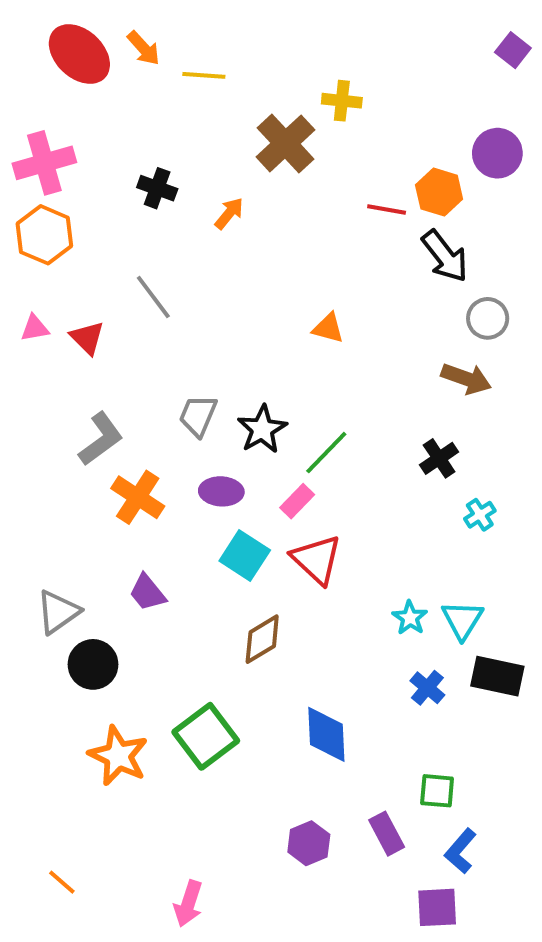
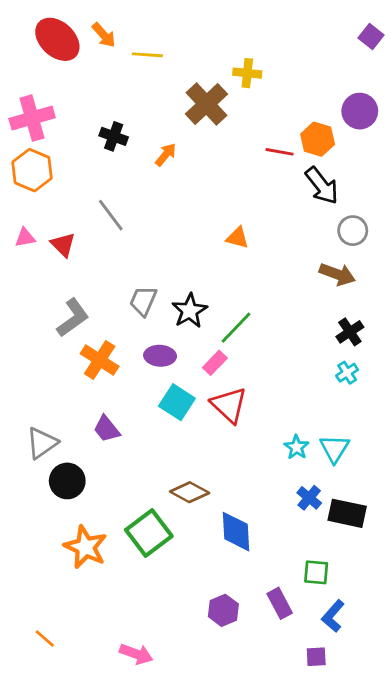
black cross: (439, 458) -> (350, 332), moved
brown diamond: (262, 639) -> (190, 492), moved, turned 60
black rectangle: (497, 676) -> (347, 513), moved
pink arrow: (188, 904) -> (136, 654), turned -88
purple square: (437, 907) -> (316, 657), size x0.7

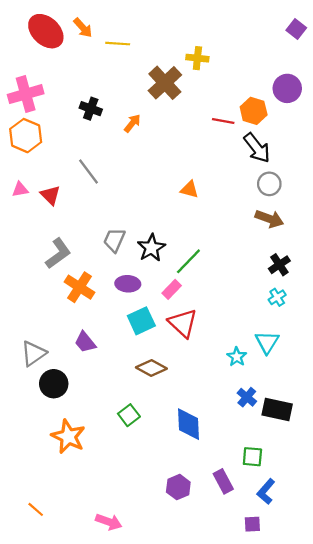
gray circle: (353, 231) -> (269, 184), moved
cyan square: (177, 402) -> (141, 321), turned 32
cyan triangle: (334, 449) -> (267, 342), moved
brown diamond: (190, 492) -> (151, 368), moved
green square: (149, 533) -> (129, 415), moved, size x0.6

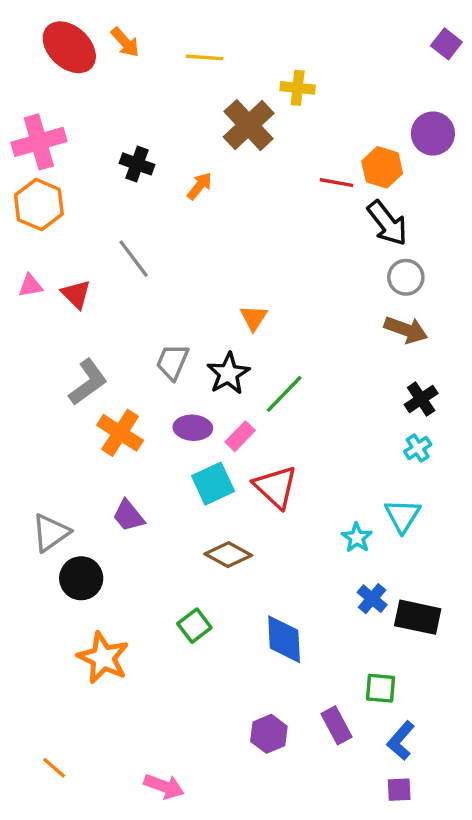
yellow line: (118, 44) -> (205, 57), moved
orange triangle: (190, 189) -> (254, 318), moved, turned 48
pink rectangle: (172, 289) -> (240, 436), moved
purple square: (252, 524) -> (399, 790), moved

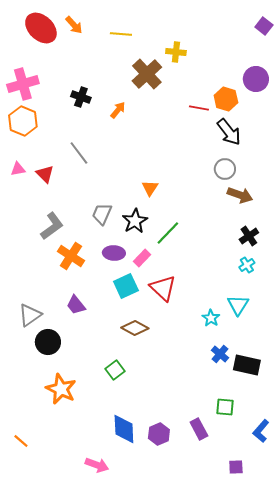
gray circle: (406, 277) -> (225, 169), moved
blue diamond: (284, 639) -> (124, 429), moved
blue L-shape: (401, 741) -> (261, 431), moved
orange line: (54, 768) -> (21, 441), moved

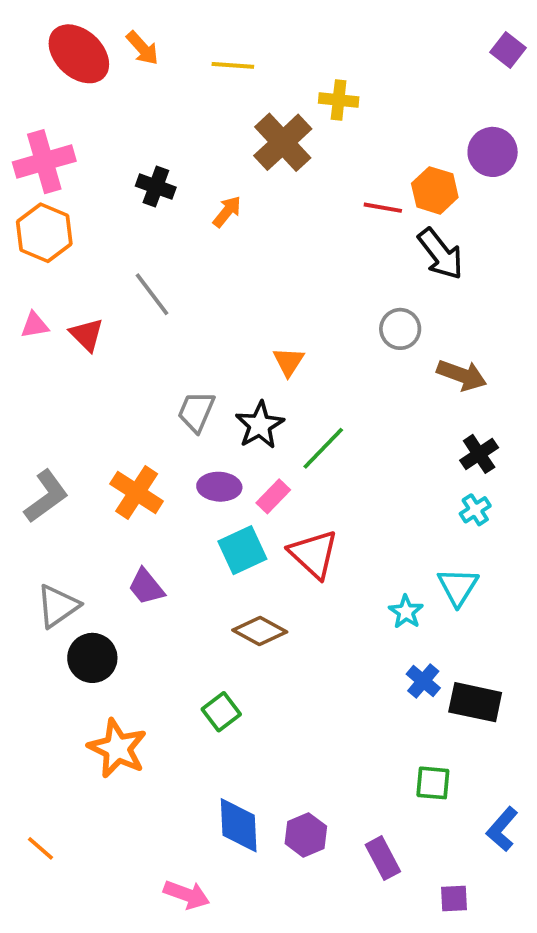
gray circle: (225, 169) -> (400, 329), moved
gray L-shape: (52, 226) -> (46, 496), moved
purple rectangle: (199, 429) -> (383, 858), moved

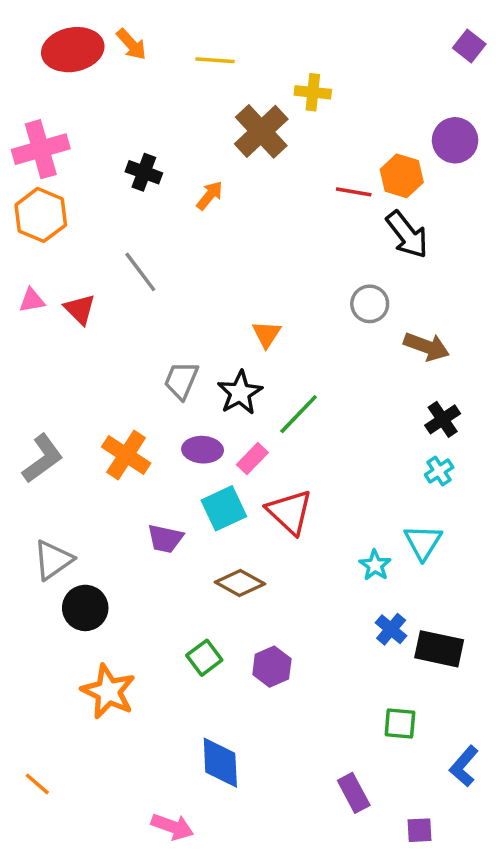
red ellipse: (79, 54) -> (73, 50), turned -54
purple trapezoid: (146, 587) -> (165, 539), moved, turned -39
purple hexagon: (306, 835) -> (272, 667), moved

